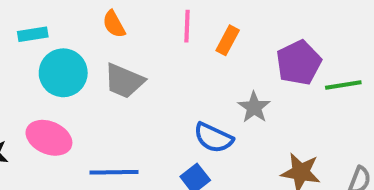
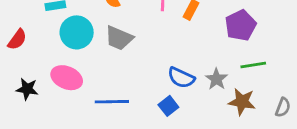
green line: (343, 85) -> (253, 65), moved
gray star: (254, 107) -> (216, 79), moved

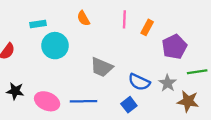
purple pentagon: (241, 25) -> (174, 47), moved
gray trapezoid: (119, 38) -> (102, 67), moved
pink ellipse: (67, 78) -> (47, 101), moved

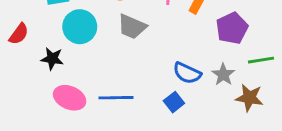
gray trapezoid: (102, 67) -> (132, 27), moved
black star: (15, 91) -> (52, 59), moved

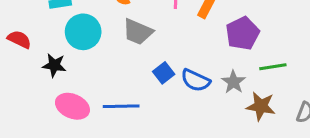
red semicircle: (19, 34) -> (19, 39), turned -100
blue square: (174, 102) -> (164, 73), moved

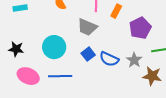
cyan circle: (83, 32) -> (54, 47), moved
gray trapezoid: (138, 32) -> (87, 27), moved

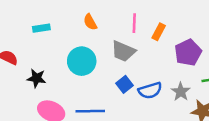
cyan circle: (54, 47) -> (82, 61), moved
blue semicircle: (109, 59) -> (150, 90), turned -42

